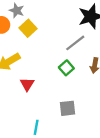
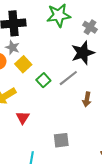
green square: (66, 68) -> (43, 80), moved

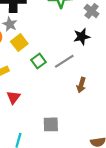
black star: (83, 53) -> (82, 37), size x0.7

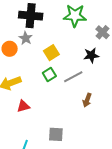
yellow square: (19, 43) -> (51, 53), moved
red triangle: (13, 97) -> (23, 106), turned 32

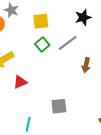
yellow square: (51, 53) -> (41, 21), turned 35

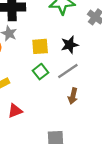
black star: (83, 17) -> (70, 45), moved
brown arrow: (86, 65) -> (73, 96), moved

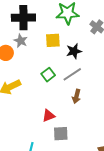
yellow square: (40, 46) -> (53, 40), moved
red triangle: (15, 111) -> (49, 116), moved

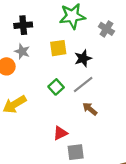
black cross: (23, 18) -> (23, 25), size x0.7
brown arrow: (76, 96) -> (90, 109), turned 120

